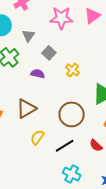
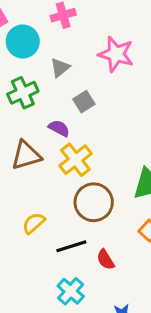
yellow cross: (72, 70) -> (75, 160), moved, size x1.5
brown triangle: (26, 109) -> (26, 155), moved
red semicircle: (96, 145) -> (105, 260), moved

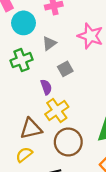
purple semicircle: (59, 128) -> (46, 87), turned 40
brown triangle: (26, 155) -> (31, 129), moved

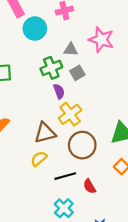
gray triangle: (49, 43) -> (71, 50), moved, turned 40
green cross: (21, 60) -> (51, 68), moved

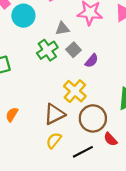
purple semicircle: (59, 91) -> (92, 61), moved, turned 72
red semicircle: (89, 186) -> (110, 139), moved

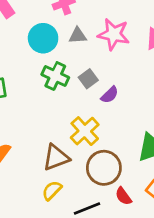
cyan circle: (23, 16) -> (43, 38), moved
gray triangle: (62, 29) -> (78, 36), moved
green cross: (47, 50) -> (55, 76), turned -36

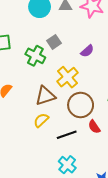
green cross: (55, 76) -> (35, 56), moved
gray square: (88, 79) -> (54, 42), moved

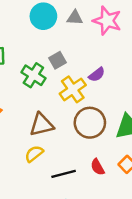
yellow cross: (67, 77) -> (73, 89), moved
brown circle: (81, 105) -> (90, 123), moved

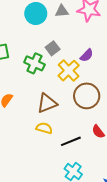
yellow semicircle: (34, 154) -> (44, 128), turned 63

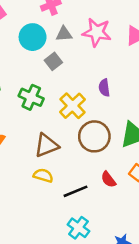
gray square: (53, 48) -> (53, 61), moved
purple semicircle: (87, 55) -> (104, 88), moved, turned 128

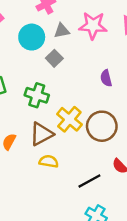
yellow cross: (72, 106) -> (69, 119), moved
brown triangle: (46, 145) -> (41, 134), moved
yellow semicircle: (43, 175) -> (49, 161), moved

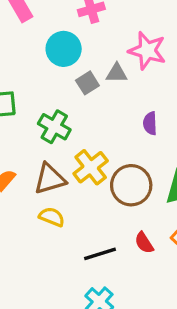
gray triangle: (62, 31) -> (117, 73), moved

